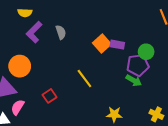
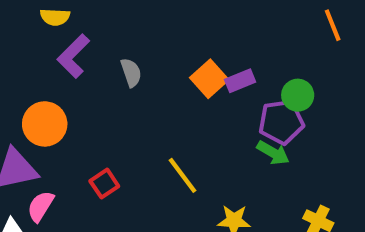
gray semicircle: (61, 32) -> (131, 73), moved
purple rectangle: (117, 45) -> (240, 81), turned -32
yellow line: (84, 78) -> (182, 175), moved

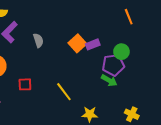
orange line: (333, 25) -> (129, 17), moved
red square: (104, 184) -> (25, 84), moved, turned 32

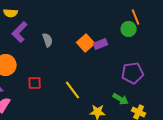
green circle: (121, 52) -> (129, 29), moved
purple pentagon: (113, 65) -> (133, 73), moved
green arrow: (109, 80) -> (121, 99), moved

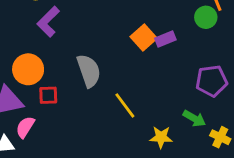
gray semicircle: (48, 40) -> (89, 71), moved, size x1.6
red square: (35, 83) -> (48, 95), moved

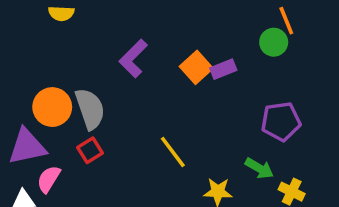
purple L-shape: (48, 22) -> (133, 58), moved
gray semicircle: (89, 71) -> (90, 109), moved
red square: (48, 95) -> (90, 150), moved, turned -30

